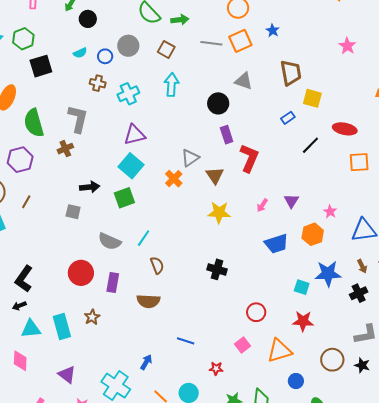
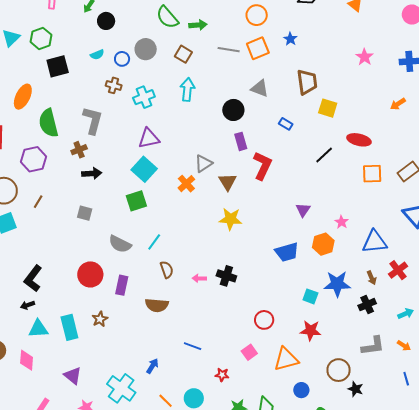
blue rectangle: (288, 118) -> (286, 124), moved, turned 64
black arrow: (90, 187) -> (92, 173), moved
pink arrow: (262, 205) -> (199, 278), moved, turned 56
black star: (362, 365) -> (356, 389), moved

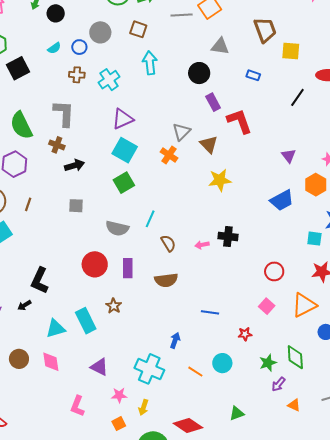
brown cross: (79, 150) -> (57, 145), turned -35
red L-shape: (262, 166) -> (239, 121), turned -32
black arrow: (28, 305) -> (24, 305), moved

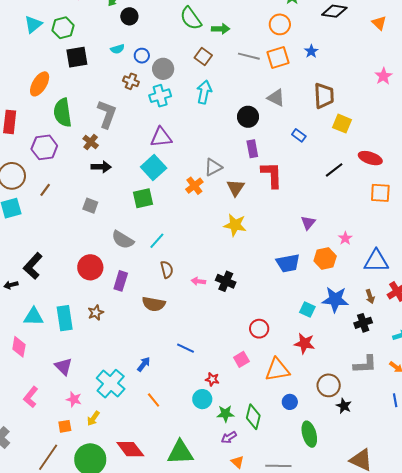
gray circle: (100, 32) -> (163, 69), moved
cyan circle: (222, 363) -> (202, 399), moved
green triangle: (237, 413) -> (180, 452), size x1.8

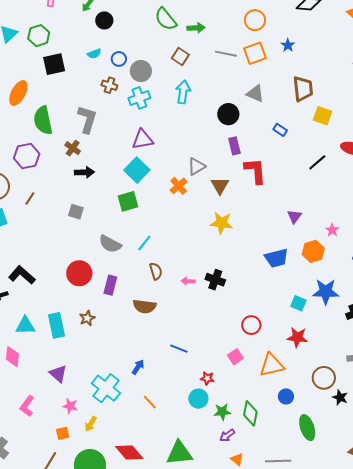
black L-shape: (33, 266) -> (22, 275), turned 92

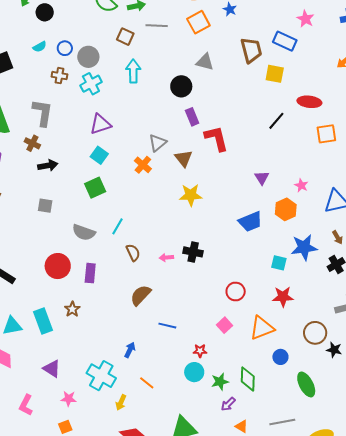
gray line: (226, 54) -> (157, 26), moved
blue rectangle: (280, 130) -> (285, 41), moved, size x1.6
cyan square: (137, 170) -> (99, 155), size x0.7
brown semicircle: (145, 306) -> (141, 295), moved, turned 135
yellow arrow: (91, 424) -> (121, 402), moved

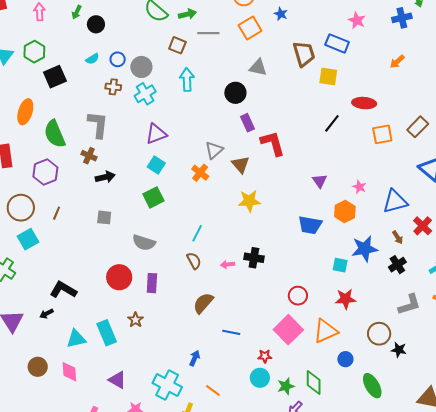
blue trapezoid: (250, 221) -> (310, 225), turned 35
cyan line: (117, 226) -> (197, 233), moved
pink square: (225, 325) -> (288, 330), size x1.8

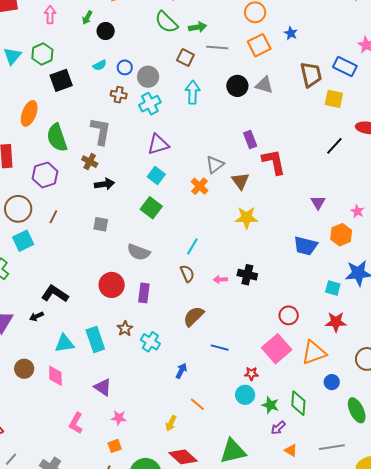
black circle: (235, 93) -> (237, 86), moved
green square: (153, 197) -> (151, 208), turned -30
cyan cross: (167, 385) -> (150, 342), moved, size x0.7
green star: (286, 386) -> (270, 405), turned 30

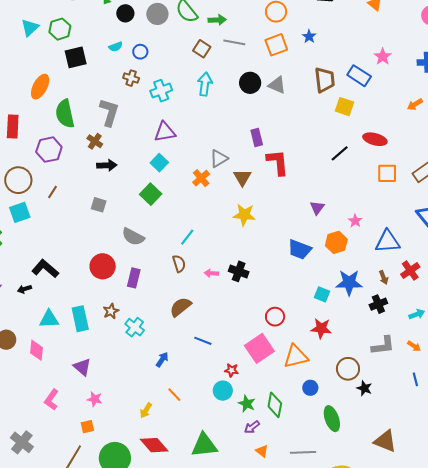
gray circle: (148, 77) -> (157, 14), moved

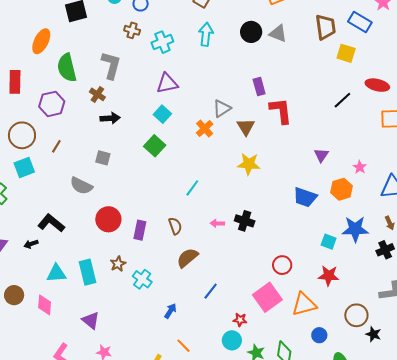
gray semicircle: (133, 237) -> (81, 186), moved
brown semicircle: (179, 264) -> (175, 226), moved
blue line: (203, 341) -> (211, 291), turned -72

